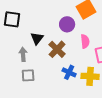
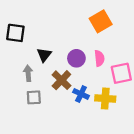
purple circle: (67, 24) -> (76, 58), moved
brown cross: (57, 49) -> (61, 80), moved

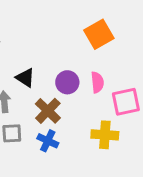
black triangle: (44, 55) -> (25, 78), turned -35
blue cross: (81, 94) -> (48, 141), moved

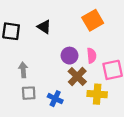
black triangle: (25, 78) -> (44, 27), moved
brown cross: (48, 111) -> (77, 76), moved

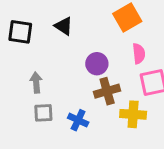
pink semicircle: (92, 56) -> (139, 54), moved
brown cross: (77, 76) -> (107, 91), turned 30

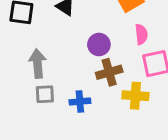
gray arrow: (36, 82) -> (38, 64), size x1.4
blue cross: (78, 120) -> (80, 102), turned -30

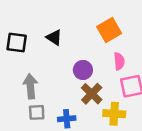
brown cross: (109, 72) -> (92, 94), turned -30

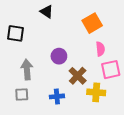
black triangle: (54, 37) -> (47, 12), moved
purple circle: (83, 70) -> (59, 56), moved
gray square: (37, 112) -> (22, 94), moved

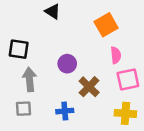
black square: (16, 33) -> (19, 49), moved
yellow cross: (96, 92) -> (125, 113), moved

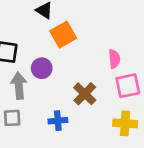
orange square: (106, 25) -> (63, 35), moved
purple circle: (67, 64) -> (42, 68), moved

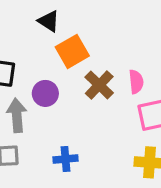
brown cross: (85, 94) -> (99, 85), moved

